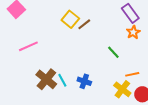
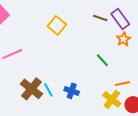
brown line: (84, 24) -> (100, 18), moved, turned 56

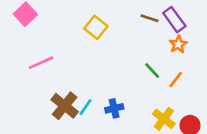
orange line: (122, 84) -> (176, 80), moved, turned -40
cyan line: (48, 90) -> (85, 107), turned 64
blue cross: (72, 91) -> (114, 108), turned -32

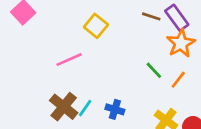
orange star: (178, 44) -> (181, 43), size x1.5
pink line: (41, 63) -> (69, 60), moved
blue cross: (114, 108) -> (115, 109), turned 30

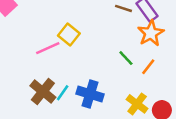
yellow square: (96, 26) -> (69, 34), moved
blue cross: (115, 109) -> (90, 94), size x1.5

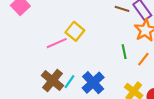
green line: (126, 58) -> (124, 52), turned 32
blue cross: (90, 94) -> (93, 83), turned 30

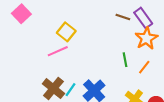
yellow square: (75, 31) -> (66, 32), moved

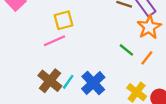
yellow square: (66, 32) -> (64, 20), turned 36
green line: (125, 60) -> (126, 50), turned -40

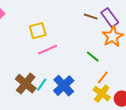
pink line: (54, 41) -> (48, 50), moved
orange line: (147, 58) -> (103, 78), moved

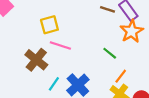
pink line: (48, 50) -> (60, 46), turned 42
brown cross: (26, 84) -> (36, 60), moved

